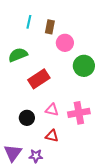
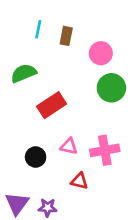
pink circle: (65, 43) -> (101, 53), moved
red triangle: (52, 136) -> (79, 181), moved

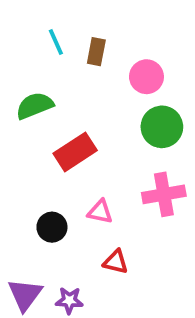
cyan line: (38, 29) -> (56, 42), turned -36
pink cross: (105, 150) -> (164, 194), moved

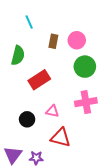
brown rectangle: (96, 52) -> (53, 41), moved
green semicircle: (35, 106) -> (18, 55), turned 126
red triangle: (116, 262) -> (61, 138), size x1.5

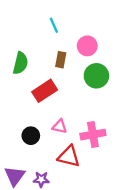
cyan line: (29, 22) -> (54, 25), moved
brown rectangle: (53, 41) -> (61, 60), moved
pink cross: (86, 102) -> (93, 135), moved

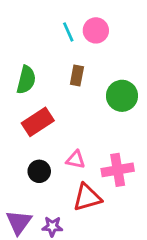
pink circle: (87, 46) -> (96, 30), moved
red rectangle: (45, 91) -> (38, 122), moved
red triangle: (69, 156) -> (87, 197), turned -30

